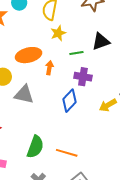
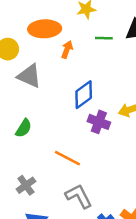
purple cross: (83, 77) -> (99, 122), moved
green semicircle: (35, 147) -> (24, 128), moved, size x0.7

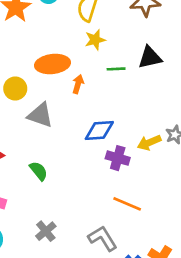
blue diamond: (84, 95) -> (99, 130), turned 36
green semicircle: (24, 128) -> (39, 171), turned -66
orange line: (67, 158) -> (127, 204), moved

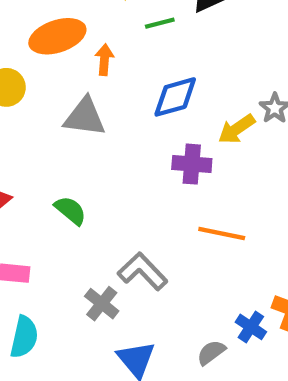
gray triangle: (40, 115) -> (85, 117), moved
blue diamond: (99, 130) -> (175, 97), moved
gray L-shape: (103, 238) -> (143, 271), moved

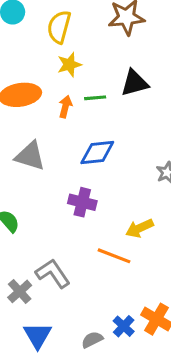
orange arrow: (104, 60) -> (65, 107), moved
yellow arrow: (237, 129) -> (140, 228), moved
purple cross: (192, 164) -> (82, 202), moved

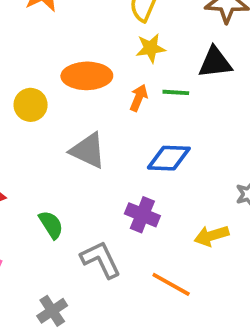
black triangle: (135, 83) -> (215, 63), moved
yellow arrow: (140, 228) -> (212, 236), moved
gray L-shape: (53, 273) -> (101, 260), moved

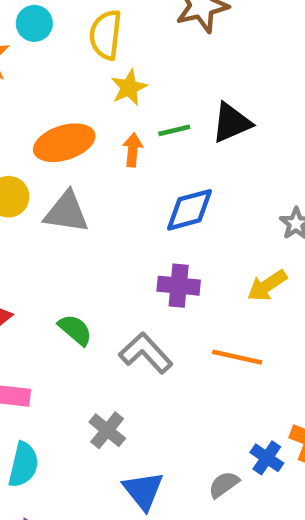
black triangle: (215, 63) -> (231, 123), moved
gray triangle: (88, 151) -> (66, 212), moved

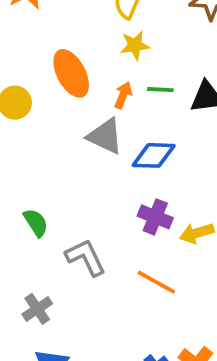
orange ellipse: (64, 143) -> (71, 73), turned 63
gray triangle: (66, 212) -> (105, 136), moved
purple cross: (179, 286) -> (155, 217), moved

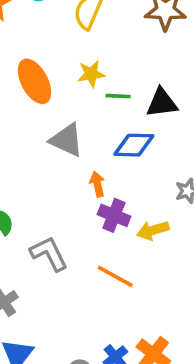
yellow star: (135, 45) -> (91, 74), moved
orange arrow: (123, 95) -> (97, 184), moved, turned -35
blue diamond: (154, 155) -> (134, 145), moved

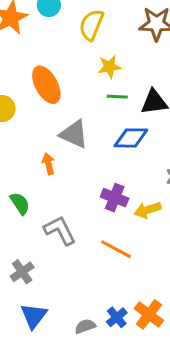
yellow star: (91, 74) -> (109, 67), moved
orange arrow: (97, 184) -> (48, 164), moved

